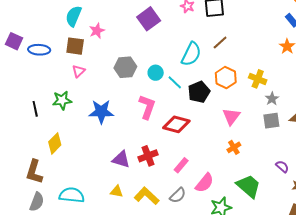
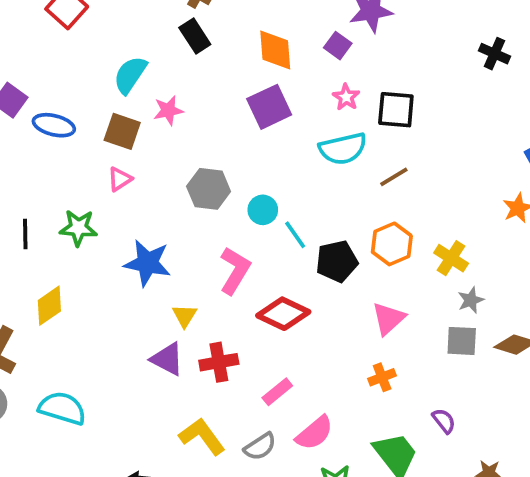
cyan semicircle: (191, 54) -> (343, 149), moved, turned 40
purple semicircle: (282, 167) -> (444, 421), moved
yellow triangle: (117, 191) -> (185, 316), moved, turned 40

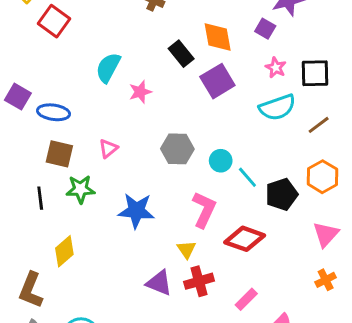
black rectangle: (195, 36) -> (181, 54), moved
brown square: (122, 131) -> (59, 154), moved
yellow triangle: (185, 316) -> (187, 249), moved

